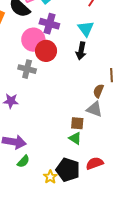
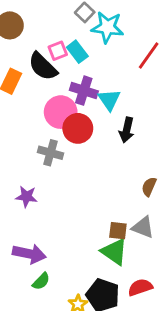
cyan triangle: (86, 29) -> (109, 100), moved
gray triangle: (94, 109) -> (143, 227), moved
green triangle: (75, 138) -> (114, 252), size x1.5

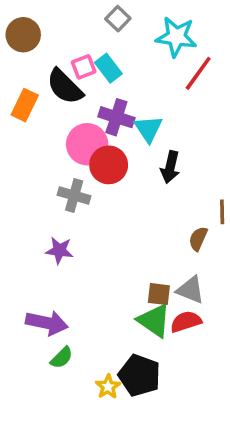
cyan star: (107, 27) -> (176, 37), moved
purple star: (26, 197) -> (59, 250), moved
red semicircle: (140, 287) -> (186, 322), moved

